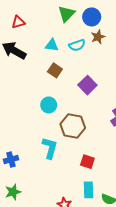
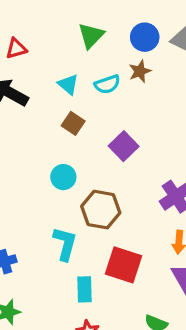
blue circle: (92, 17) -> (145, 37), moved
cyan triangle: (52, 45) -> (68, 84), turned 32
red square: (87, 162) -> (124, 265), size x1.6
cyan rectangle: (89, 190) -> (85, 289), moved

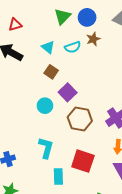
blue circle: (145, 37) -> (87, 17), moved
purple square: (124, 146) -> (68, 92), moved
brown hexagon: (101, 210) -> (80, 119), moved

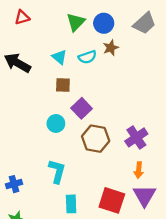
red triangle: (15, 25) -> (22, 17), moved
brown square: (51, 72) -> (63, 85), turned -32
red square: (83, 161) -> (112, 200), moved

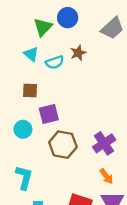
blue circle: (104, 23) -> (68, 18), moved
cyan triangle: (59, 57) -> (31, 54), moved
purple square: (82, 108) -> (49, 114), turned 30
orange arrow: (139, 170) -> (106, 176), turned -42

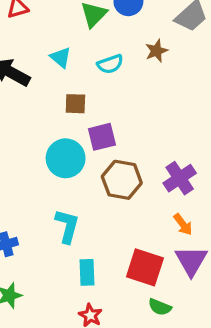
brown star: (78, 53) -> (156, 51), moved
cyan triangle: (31, 54) -> (61, 57), moved
cyan circle: (23, 129) -> (66, 158), size x1.5

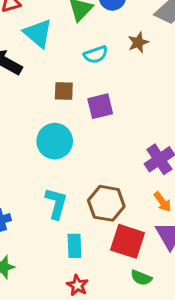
cyan triangle: (61, 57) -> (38, 33), moved, size x1.5
purple square: (102, 137) -> (100, 106), moved
brown hexagon: (122, 180) -> (106, 203), moved

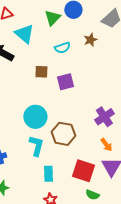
cyan circle: (55, 141) -> (35, 117), moved
brown hexagon: (106, 203) -> (63, 134), moved

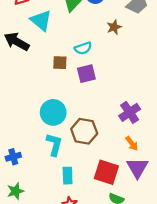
cyan semicircle: (62, 48) -> (83, 48), moved

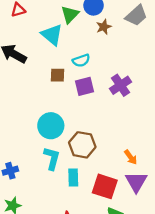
cyan triangle: (41, 20) -> (52, 35), moved
brown star: (114, 27) -> (104, 27), moved
purple cross: (130, 112) -> (121, 85), moved
cyan rectangle: (68, 176) -> (73, 177), moved

